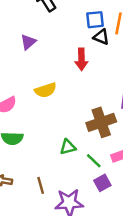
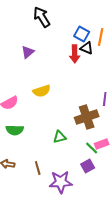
blue square: (95, 20) -> (82, 34), turned 35
red arrow: (81, 59) -> (75, 54), moved
green line: (94, 161) -> (92, 148), moved

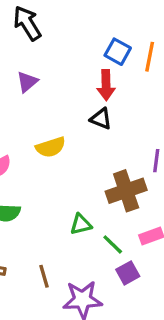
black arrow: (42, 17) -> (27, 23), moved
black triangle: (87, 48) -> (101, 119), moved
green line: (92, 148) -> (113, 244), moved

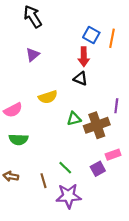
green triangle: (81, 224) -> (74, 119), moved
green line: (113, 244) -> (65, 168), moved
purple square: (128, 273) -> (98, 169), moved

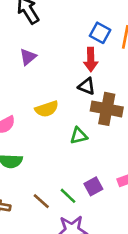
brown cross: (97, 125) -> (107, 109), moved, turned 30
purple square: (98, 169) -> (93, 186), moved
brown line: (43, 181) -> (41, 201), moved, turned -32

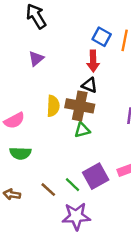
yellow semicircle: (47, 109) -> (53, 106), turned -70
brown cross: (107, 109) -> (80, 106), moved
purple square: (93, 186) -> (96, 176), size x1.5

